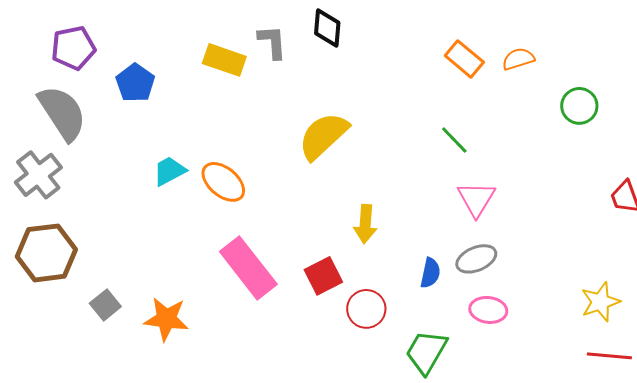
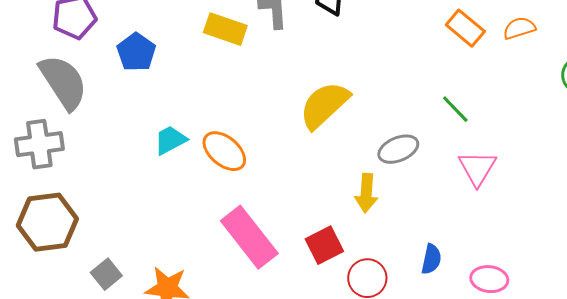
gray cross: (38, 175) -> (39, 144), turned 30
gray ellipse: (476, 259) -> (398, 149), moved
blue semicircle: (430, 273) -> (431, 259), moved

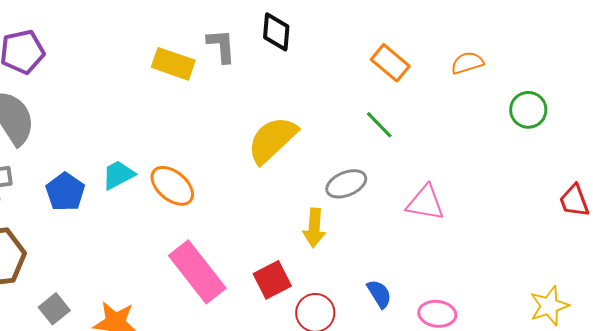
orange rectangle: (465, 28) -> (390, 63), moved
blue pentagon: (136, 52) -> (65, 192), moved
green line: (455, 109) -> (379, 125), moved
pink triangle: (477, 168) -> (425, 203), turned -51
blue semicircle: (431, 259) -> (379, 294), turned -44

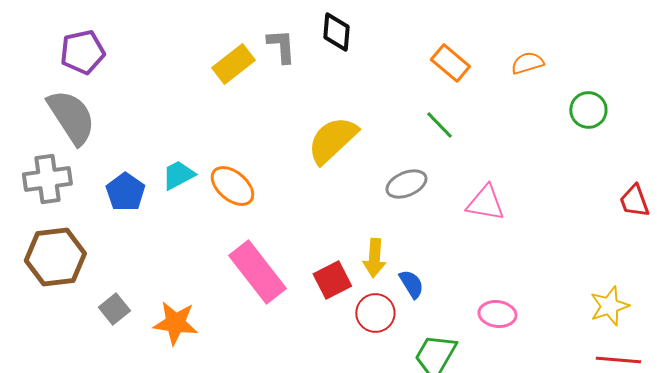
yellow rectangle: (173, 64) -> (233, 64), turned -57
yellow arrow: (314, 228) -> (374, 258), moved
blue semicircle: (379, 294) -> (411, 284), moved

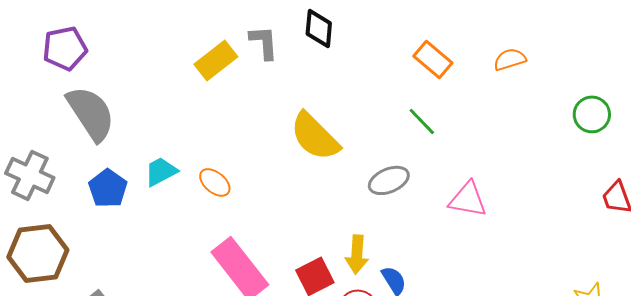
green circle: (588, 110) -> (592, 114), moved
gray semicircle: (71, 117) -> (91, 113), moved
yellow semicircle: (332, 140) -> (315, 136), turned -92
gray cross: (47, 179) -> (30, 175), turned 33
orange ellipse: (232, 186) -> (215, 182), size x0.7

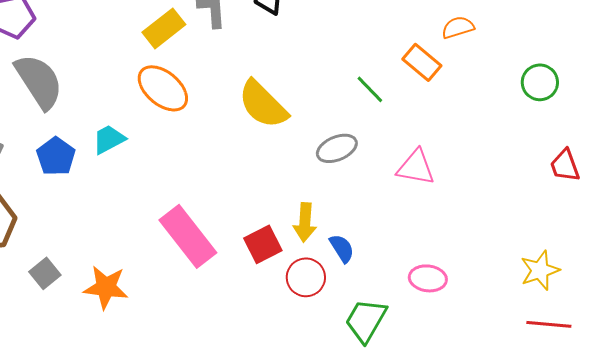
orange rectangle: (433, 59) -> (422, 62), moved
orange ellipse: (215, 182) -> (163, 88), moved, size x1.6

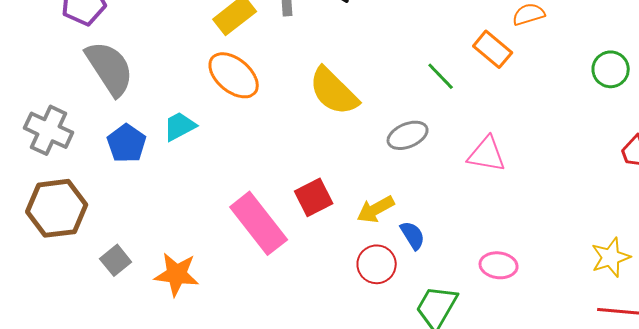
yellow arrow: (305, 222) -> (376, 209), turned 57
red square: (263, 244) -> (314, 197), moved

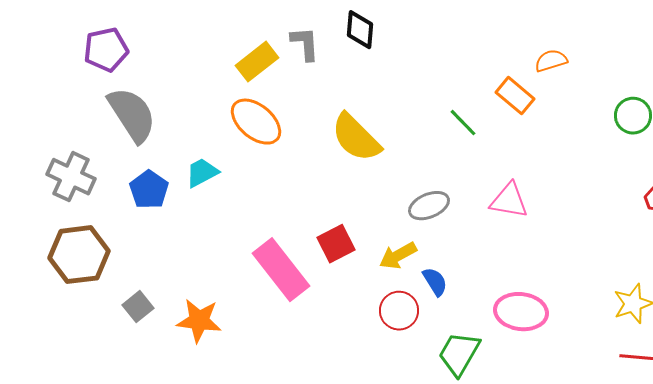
gray ellipse: (408, 135) -> (429, 206), moved
pink ellipse: (499, 265) -> (521, 312), size x1.4

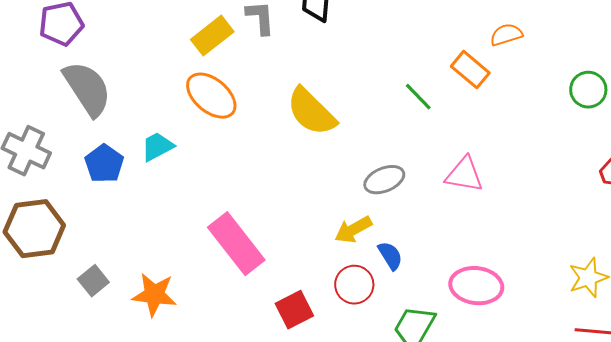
red square: (336, 244) -> (294, 310), moved

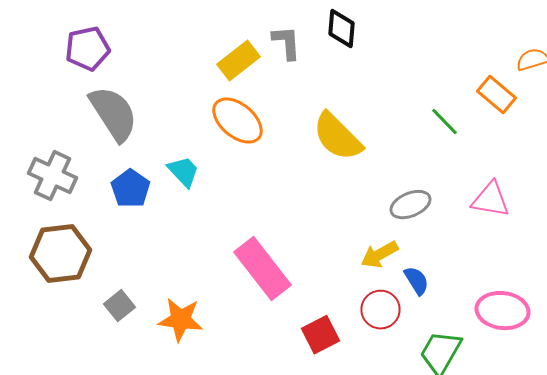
cyan trapezoid: (157, 147) -> (184, 172), turned 75

